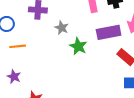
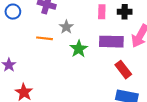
orange line: (18, 46) -> (45, 38), moved

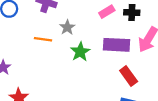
pink rectangle: (102, 12) -> (107, 12), turned 56

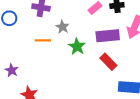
red rectangle: (129, 76) -> (108, 62), moved

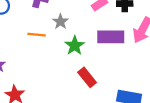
red rectangle: (108, 62) -> (87, 77), moved

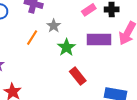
orange line: (37, 35) -> (32, 38), turned -63

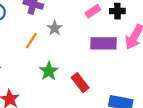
green star: (66, 47) -> (49, 71), moved

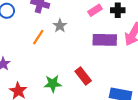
green star: (49, 71) -> (53, 84), moved, turned 30

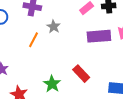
green star: (53, 84) -> (52, 84), turned -30

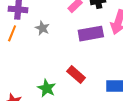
orange line: (34, 40) -> (12, 33), moved

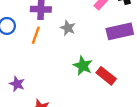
green star: (47, 88) -> (83, 66), moved

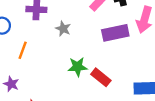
orange line: (36, 35) -> (23, 50), moved
green star: (83, 66) -> (78, 67), turned -30

